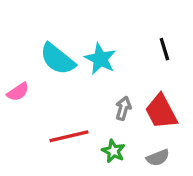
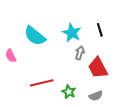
cyan star: (100, 59) -> (72, 33), moved
pink semicircle: (18, 92) -> (11, 56), turned 96
gray arrow: (123, 108) -> (80, 53), moved

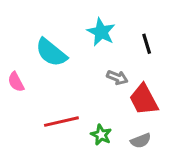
cyan star: (72, 33) -> (101, 32), moved
gray arrow: (80, 53) -> (117, 78), turned 96

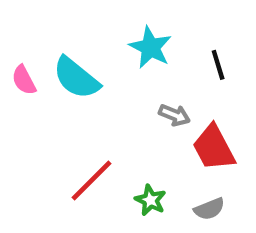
pink semicircle: (16, 82) -> (24, 80), moved
red line: (61, 122) -> (92, 180), turned -32

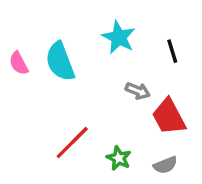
cyan semicircle: (76, 78) -> (60, 62), turned 30

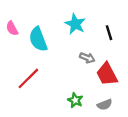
pink semicircle: (19, 63) -> (12, 28), moved
red line: (72, 143) -> (28, 78), moved

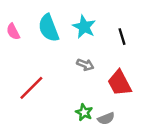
cyan semicircle: (38, 39) -> (49, 28), moved
gray arrow: (87, 58) -> (85, 65), moved
gray semicircle: (105, 105) -> (106, 119), moved

